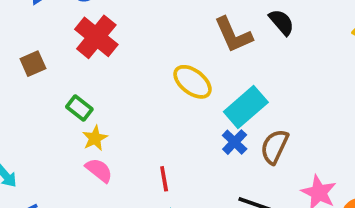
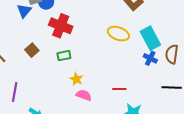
cyan rectangle: (246, 107) -> (150, 38), turned -60
green rectangle: (79, 108) -> (64, 56), moved, turned -32
red line: (164, 179) -> (119, 89), turned -64

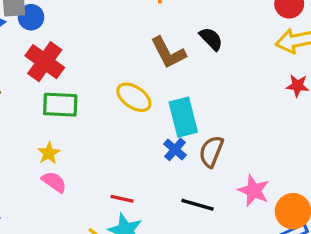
green rectangle: (64, 56) -> (60, 105), moved, size x1.5
red line: (119, 89) -> (122, 199), moved

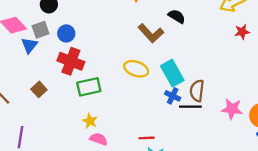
blue circle: (31, 17) -> (66, 33), moved
black line: (198, 205) -> (190, 107), moved

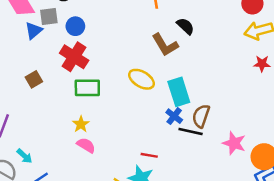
black semicircle: (177, 16) -> (185, 26), moved
red line: (146, 138) -> (149, 155), moved

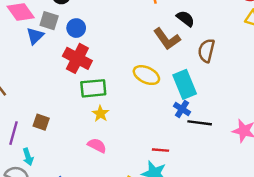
gray square: (49, 17) -> (49, 21), turned 30
brown square: (34, 79) -> (41, 122), moved, turned -35
brown semicircle: (201, 116) -> (206, 51), moved
yellow star: (81, 124) -> (100, 114), moved
cyan arrow: (24, 156) -> (28, 157), moved, turned 35

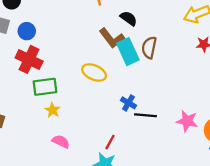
cyan rectangle: (185, 84) -> (128, 52), moved
pink semicircle: (97, 145) -> (61, 141), moved
red line: (161, 150) -> (110, 142), turned -63

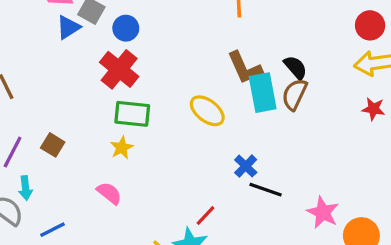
black semicircle: (129, 18) -> (295, 67), moved
yellow star: (53, 110) -> (122, 148), moved
pink semicircle: (61, 141) -> (109, 193), moved

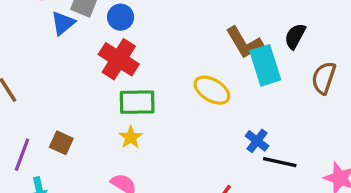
black semicircle: (295, 67) -> (295, 36), turned -104
brown semicircle: (295, 94) -> (324, 78), moved

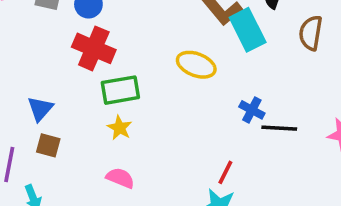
blue triangle: (63, 23) -> (40, 109), moved

